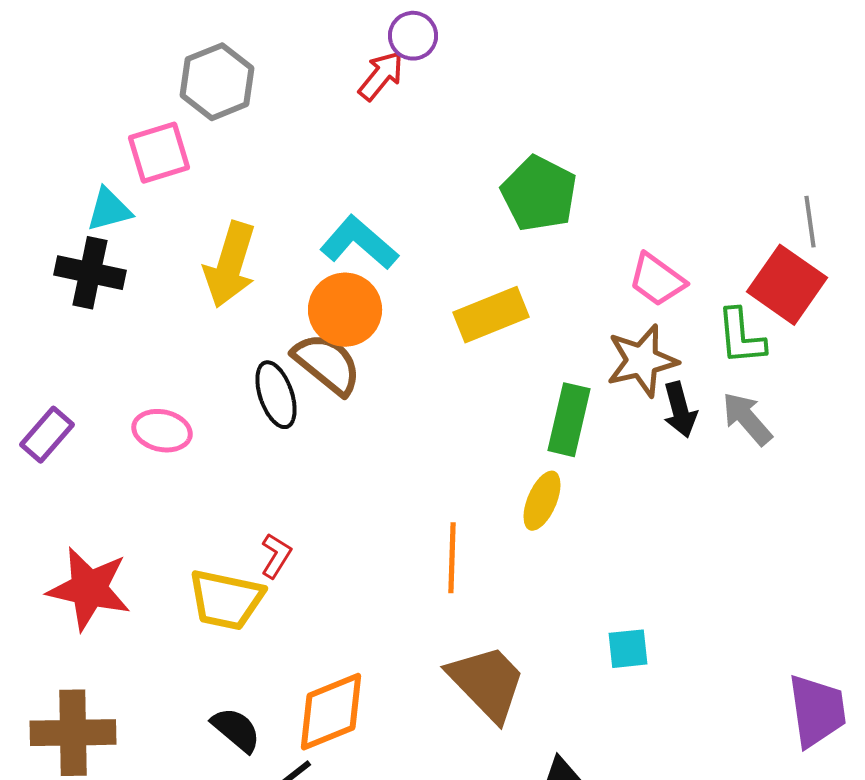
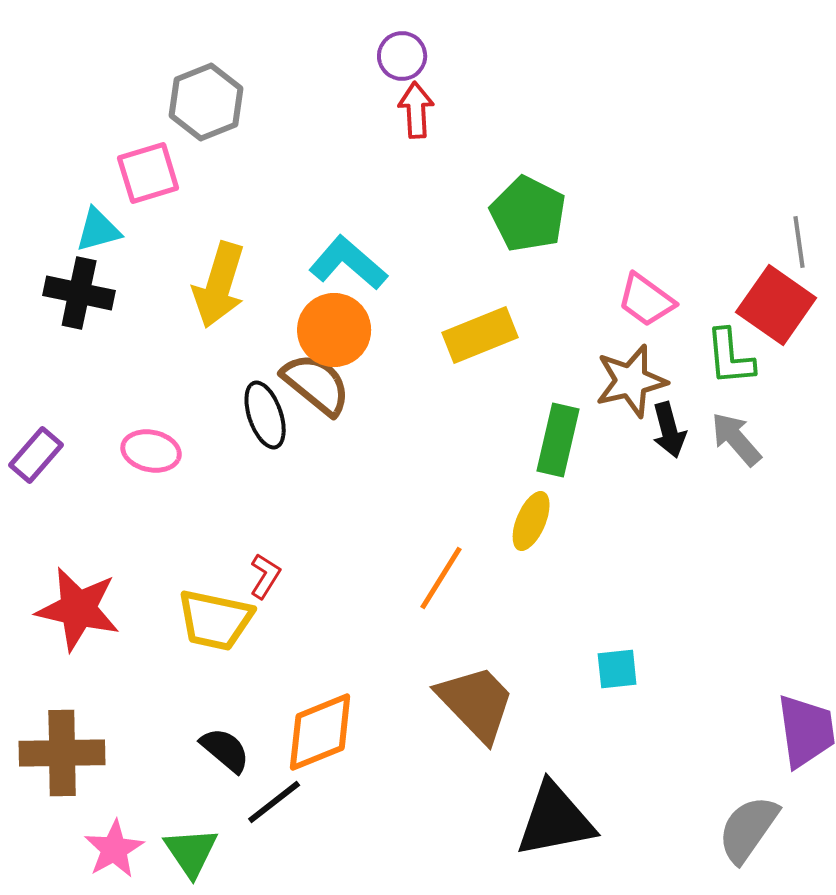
red arrow: (381, 76) -> (416, 110), moved, turned -42
orange line: (452, 558) -> (441, 578), turned 30

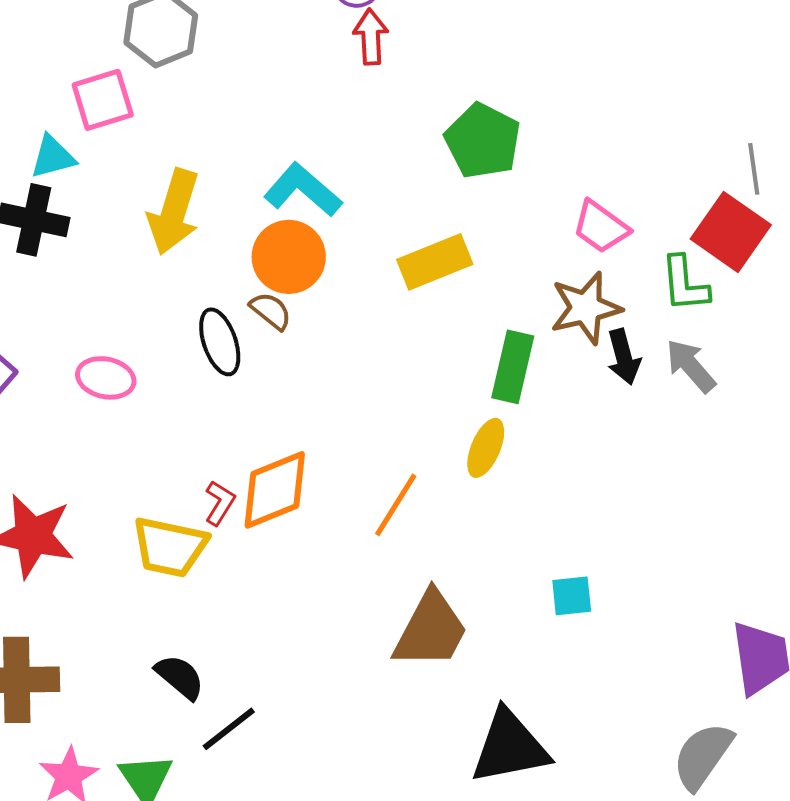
brown semicircle: (316, 384) -> (271, 311), size x0.6
brown trapezoid: (476, 703) -> (431, 630), turned 72
orange diamond: (320, 732) -> (275, 490), moved

